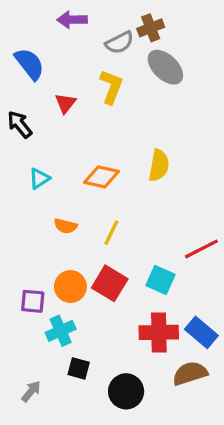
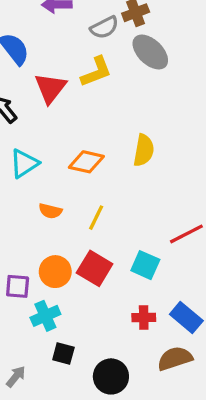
yellow L-shape: (111, 87) -> (96, 72), turned 48
red triangle: (65, 103) -> (50, 88), size x1.5
cyan triangle: (39, 178) -> (24, 163), size x1.4
red cross: (159, 332) -> (144, 317), size x0.6

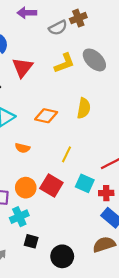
gray ellipse: (150, 52) -> (94, 60), moved
yellow L-shape: (96, 72) -> (64, 63), moved
yellow line: (96, 218) -> (67, 154), moved
red cross: (144, 317) -> (106, 193), moved

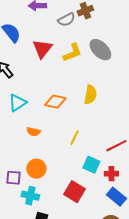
red triangle: (23, 67) -> (42, 49), moved
red square: (51, 186) -> (74, 192), moved
cyan cross: (19, 217) -> (30, 196), turned 36

